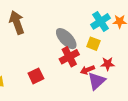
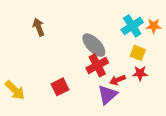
brown arrow: (17, 22) -> (39, 27), size x0.7
yellow square: (93, 44) -> (138, 53), moved
purple triangle: (96, 81) -> (107, 95), moved

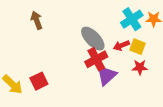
red arrow: (118, 80) -> (121, 45), moved
red square: (60, 87) -> (39, 81), moved
purple triangle: (107, 95) -> (107, 75), moved

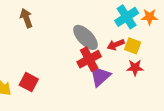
red square: (39, 81) -> (29, 82), turned -36

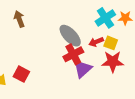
red star: (135, 68) -> (113, 62), size x1.5

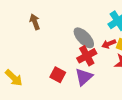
purple triangle: (83, 69) -> (84, 77), moved
red square: (21, 74) -> (58, 75), moved

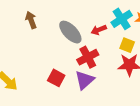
gray ellipse: (84, 38) -> (70, 32), moved
red arrow: (109, 44) -> (99, 30), moved

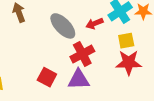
yellow square: (127, 45) -> (126, 41), turned -32
purple triangle: (85, 80) -> (79, 80), turned 40

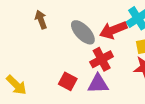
red arrow: (95, 24) -> (113, 30), size x1.6

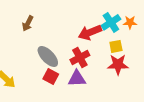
brown arrow: (41, 20) -> (28, 23), turned -133
gray ellipse: (83, 32) -> (48, 56), moved

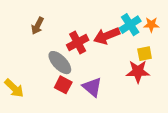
yellow square: (116, 46) -> (145, 54), moved
red cross: (80, 57) -> (78, 42), moved
purple triangle: (77, 79) -> (92, 87), turned 42

